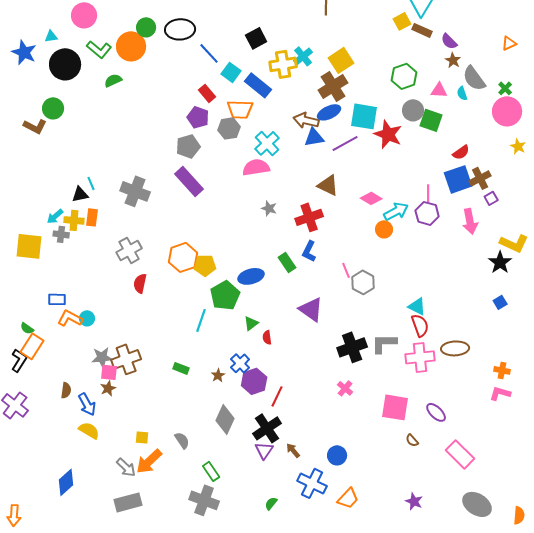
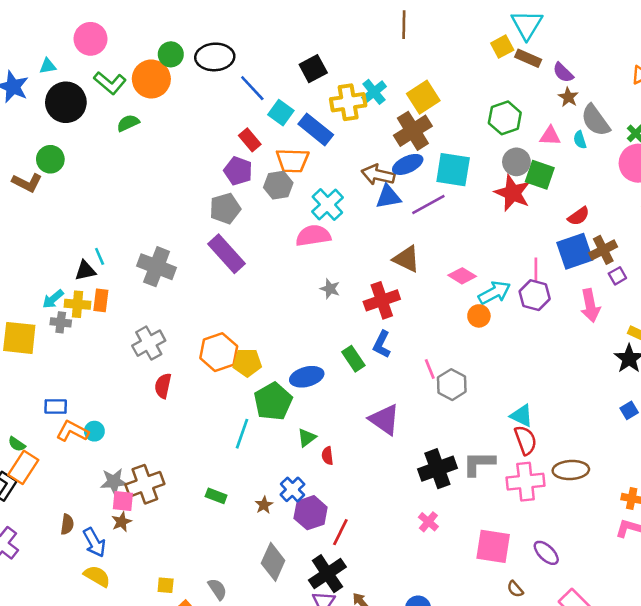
red star: (388, 134) -> (513, 193), moved

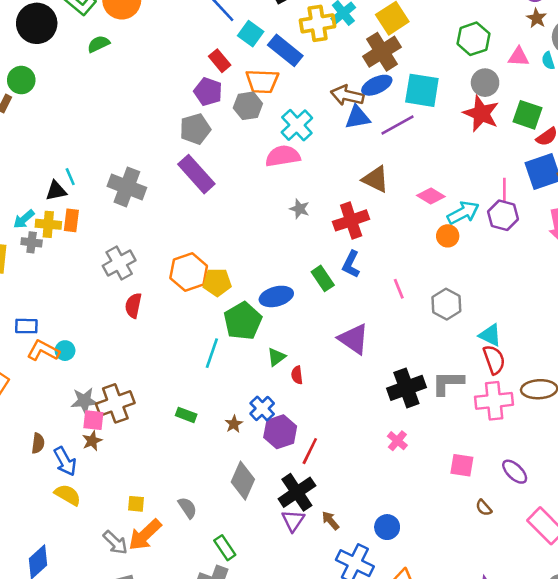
green square: (540, 175) -> (528, 115), moved
gray hexagon: (452, 385) -> (446, 304), moved
pink square: (493, 546) -> (462, 465), size x0.7

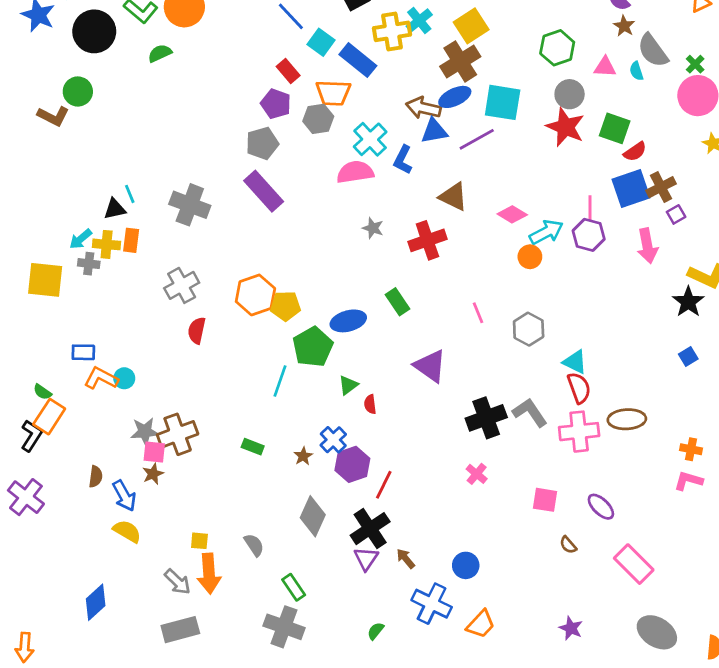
blue L-shape: (351, 264) -> (403, 160), moved
gray L-shape: (448, 383) -> (530, 412), turned 56
orange arrow: (145, 535) -> (209, 574), turned -51

